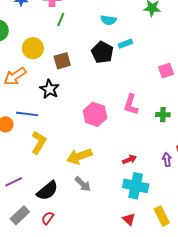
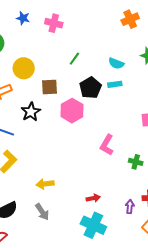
green line: (61, 19) -> (74, 59), moved
cyan semicircle: (108, 20) -> (116, 63), moved
pink hexagon: (95, 114) -> (72, 111), moved
yellow arrow: (79, 156) -> (45, 184), size x0.7

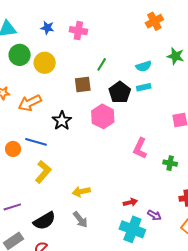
cyan semicircle: (116, 63) -> (144, 66), turned -35
yellow circle: (24, 68) -> (45, 63), moved
brown square: (49, 87) -> (83, 85), moved
purple arrow: (130, 207) -> (154, 215), moved, turned 120

